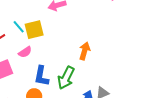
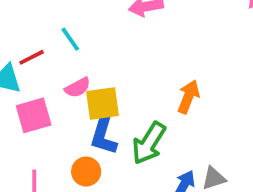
yellow square: (34, 30) -> (102, 104), moved

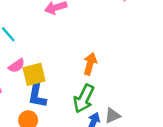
green arrow: (149, 143) -> (84, 98), moved

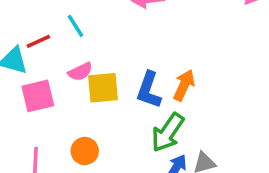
blue L-shape: (37, 95) -> (149, 90), moved

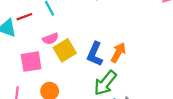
yellow square: (103, 88) -> (65, 50), turned -30
pink square: (38, 96) -> (31, 62), moved

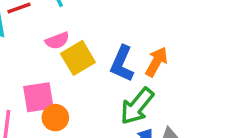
pink square: (31, 62) -> (38, 97), moved

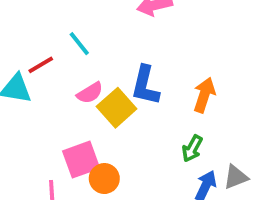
blue L-shape: (122, 64) -> (145, 85), moved
green arrow: (137, 106) -> (192, 148), size x0.6

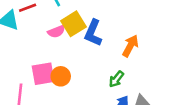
yellow square: (117, 108) -> (73, 24), moved
orange circle: (104, 179) -> (61, 76), moved

